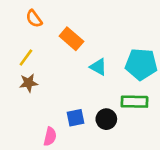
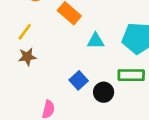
cyan triangle: (98, 67) -> (96, 41), turned -30
blue square: (75, 118) -> (79, 80), moved, turned -30

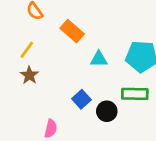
brown star: (27, 57) -> (29, 75), turned -30

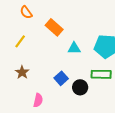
brown star: (29, 75) -> (22, 72), moved

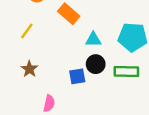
blue square: (61, 78) -> (77, 76), turned 32
black circle: (80, 87) -> (96, 64), moved

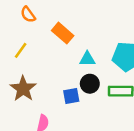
brown star: (29, 69) -> (23, 89), size x1.5

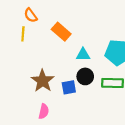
yellow line: (21, 50) -> (23, 34), moved, turned -32
brown star: (23, 89) -> (43, 81), moved

